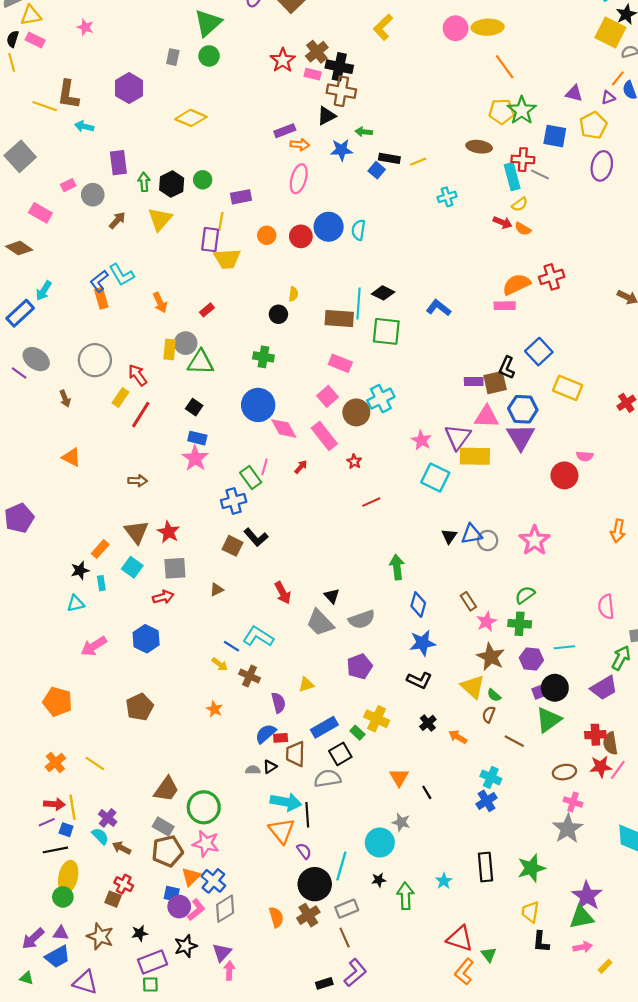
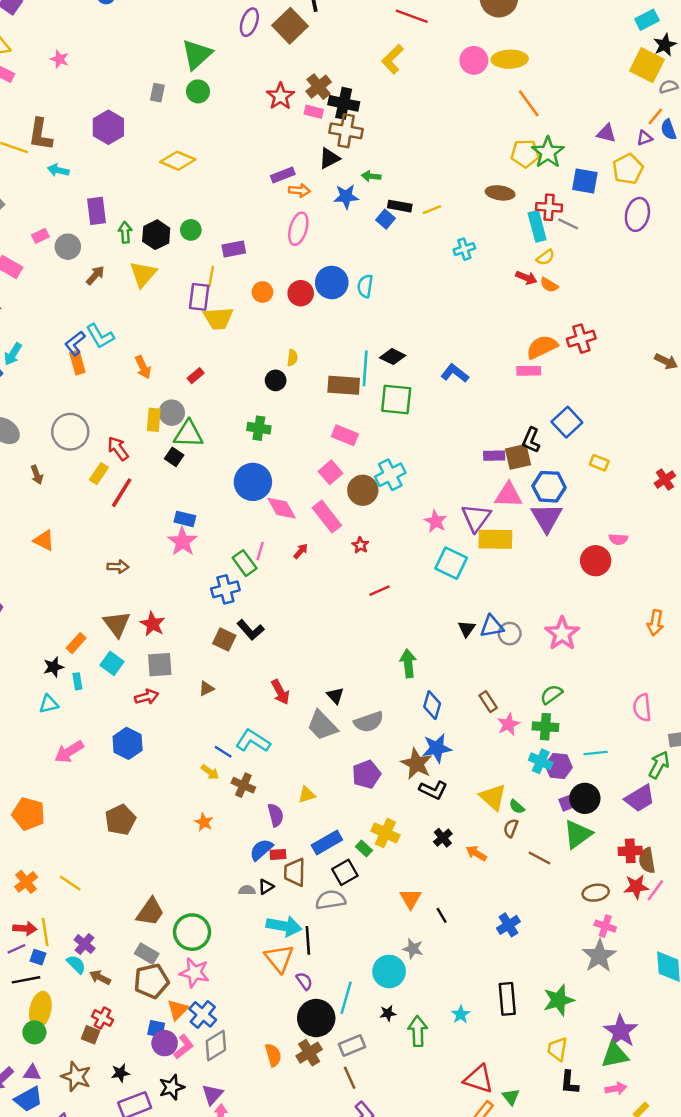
yellow rectangle: (568, 388) -> (599, 463), size x0.6
black square: (194, 407) -> (174, 457), moved
brown star: (491, 657) -> (417, 764), moved
cyan cross: (491, 777) -> (541, 761), moved

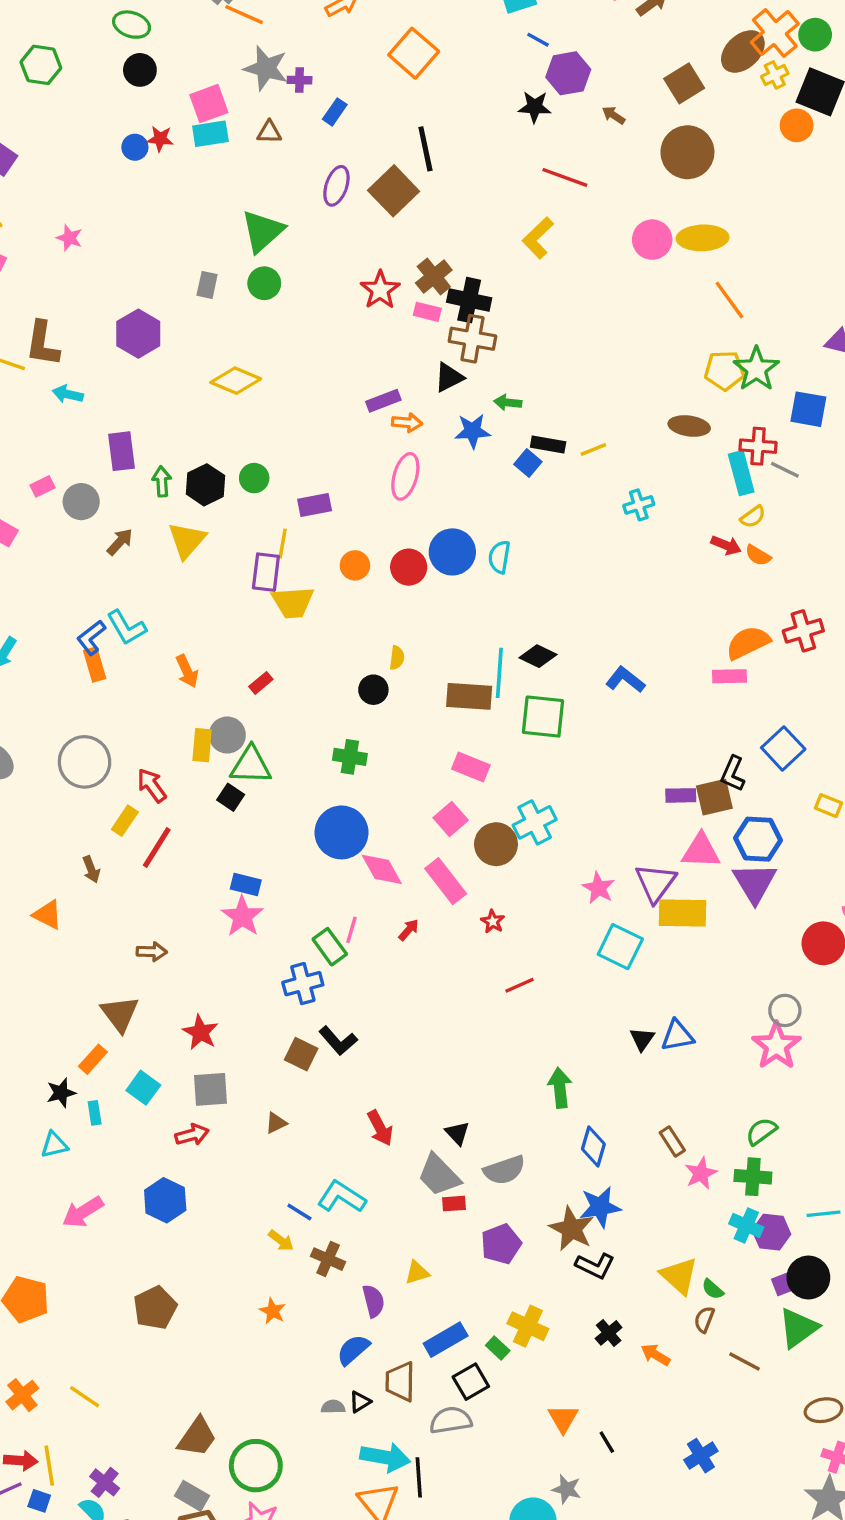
brown arrow: (37, 475) -> (91, 869), moved
brown triangle: (117, 624) -> (120, 1014), moved
gray circle: (510, 634) -> (785, 1010), moved
red rectangle: (278, 854) -> (454, 1204), moved

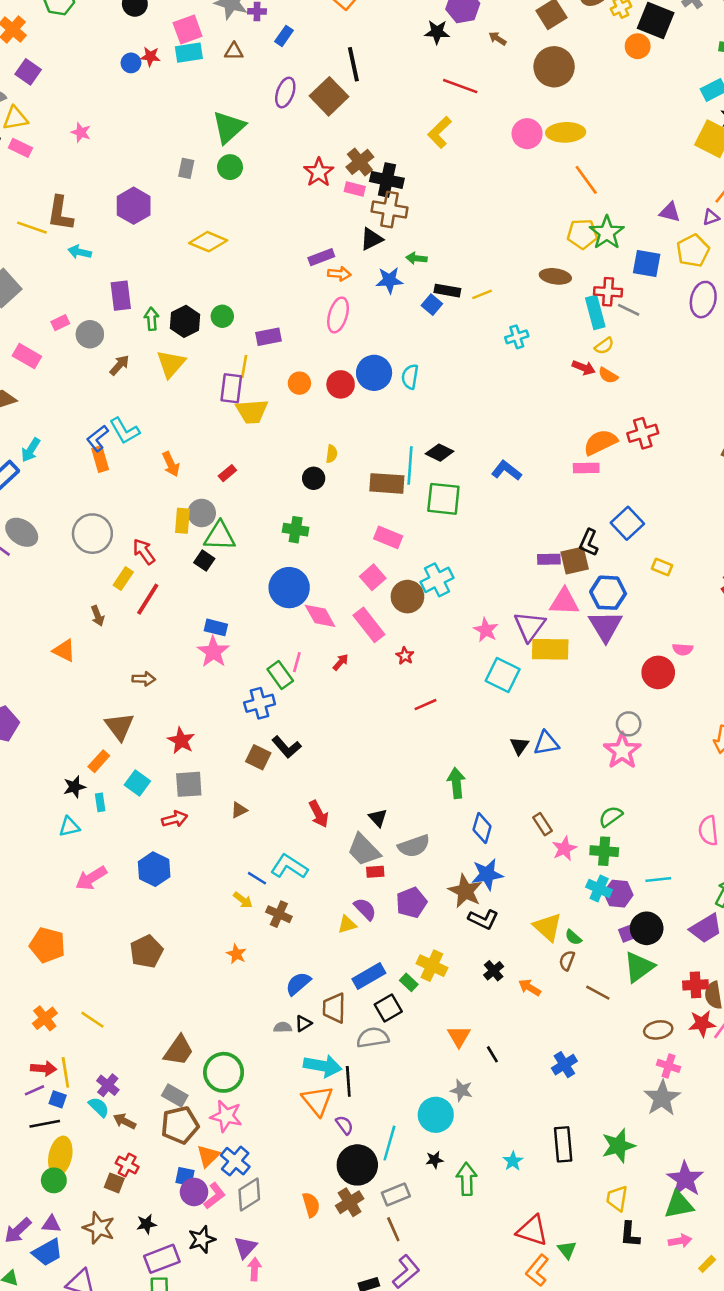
purple semicircle: (373, 1301) -> (365, 909), moved, turned -30

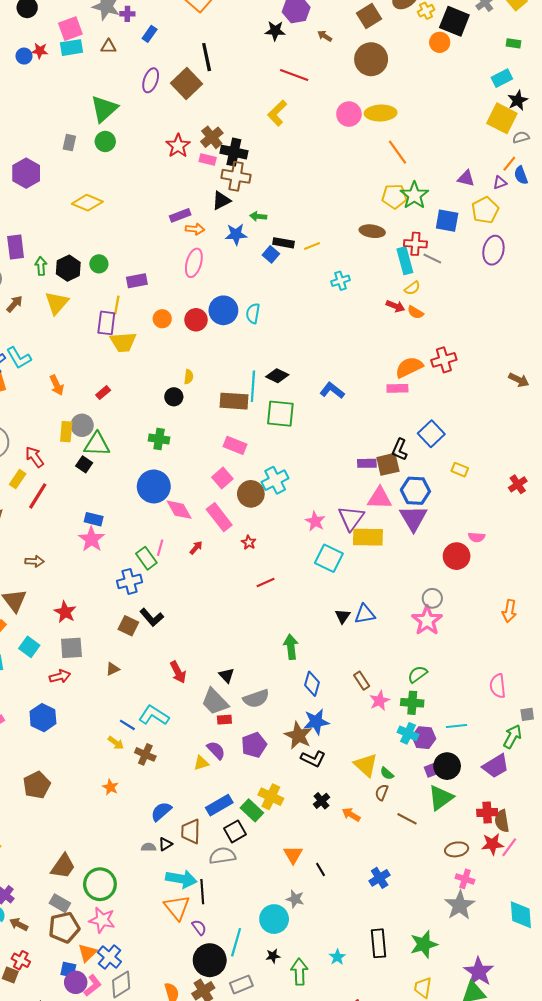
green rectangle: (409, 982) -> (252, 810), size x1.5

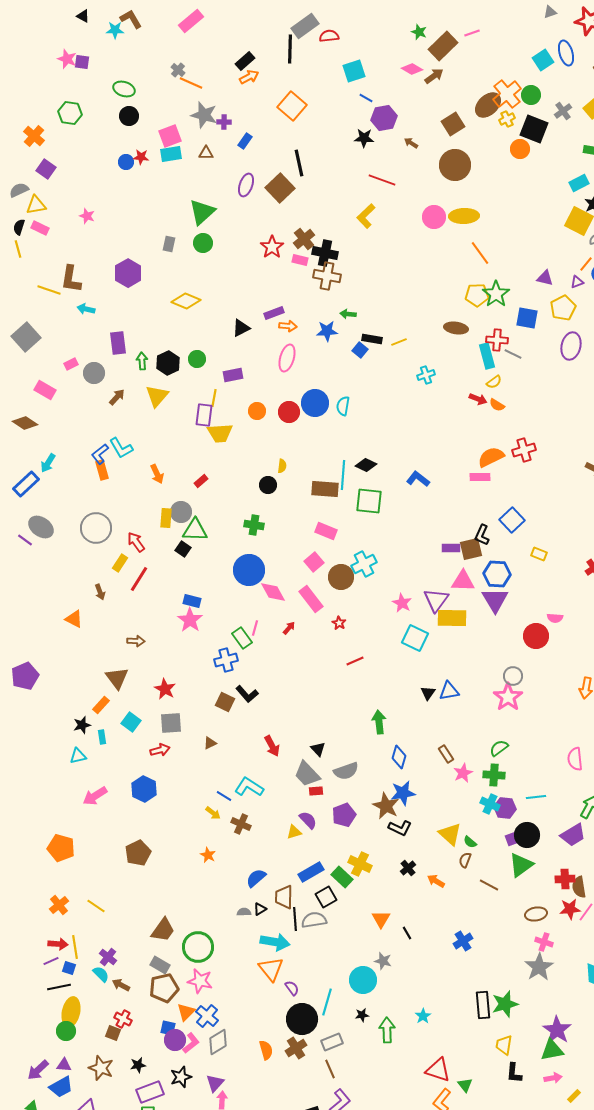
black triangle: (221, 201) -> (241, 328), moved
black line: (202, 892) -> (295, 919), moved
black rectangle: (378, 943) -> (483, 1005), moved

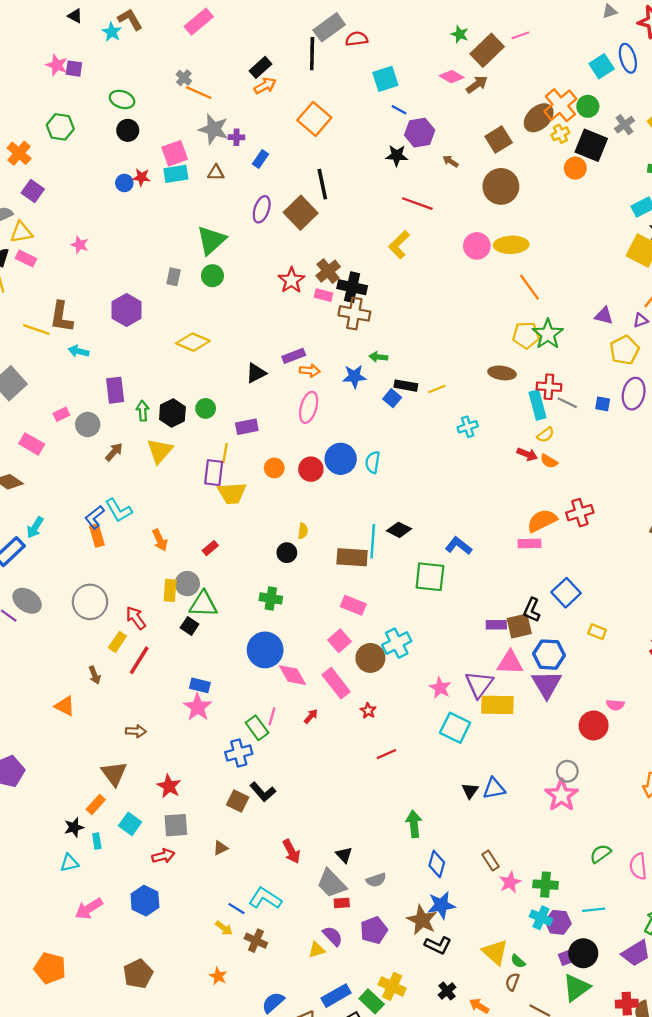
cyan star: (115, 30) -> (112, 32), turned 30
blue square: (527, 318) -> (603, 404), moved, size x0.6
green square: (369, 501) -> (430, 577), moved
green semicircle: (499, 748) -> (600, 854), moved
gray semicircle: (346, 771) -> (376, 880), size x0.7

